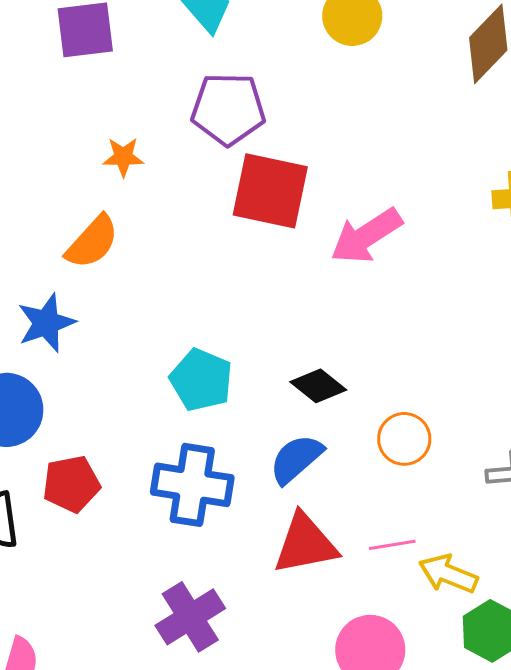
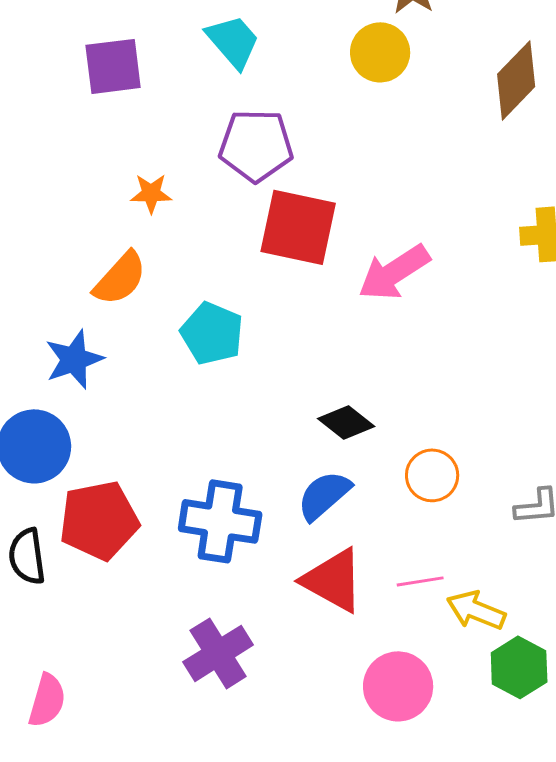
cyan pentagon: (201, 380) -> (212, 333), moved
red pentagon: (71, 484) -> (99, 520), size x1.4
red triangle: (305, 544) -> (333, 580), turned 40

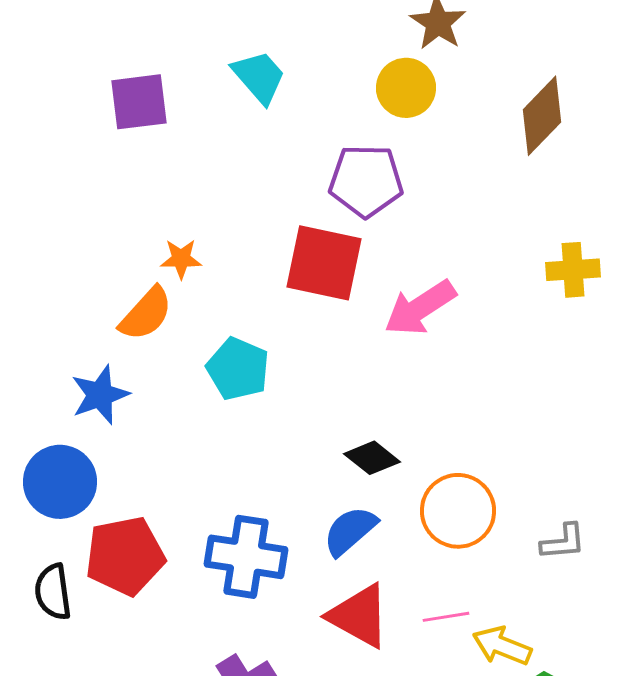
purple pentagon: (256, 145) -> (366, 181), moved
orange star: (151, 193) -> (181, 259), moved
orange circle: (432, 475) -> (458, 511), size x1.4

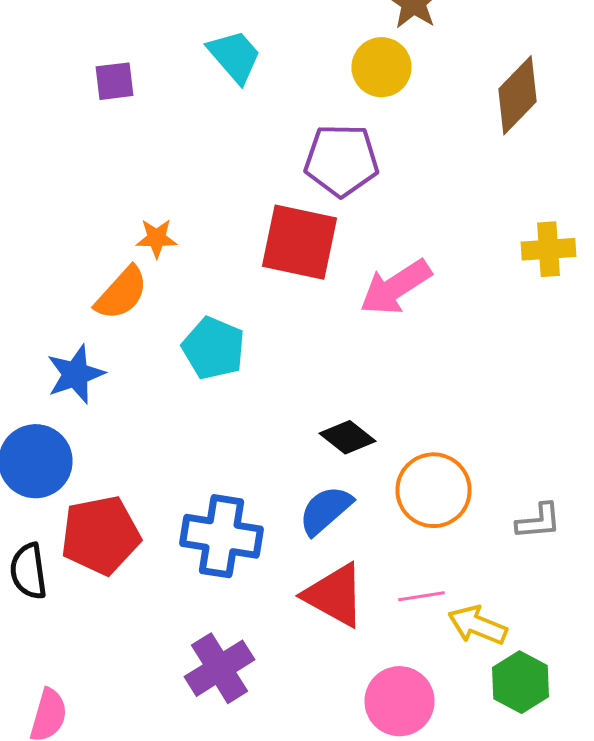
purple square: (139, 102) -> (114, 81), size x0.7

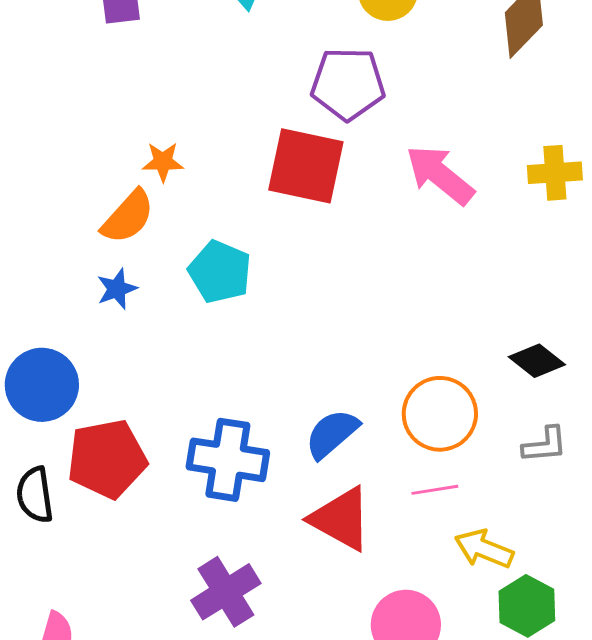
pink arrow: (396, 287) -> (440, 175), moved, turned 72
blue star: (76, 374) -> (117, 289), moved, size x0.7
black diamond: (348, 437) -> (537, 361), moved
pink line: (422, 596) -> (435, 490), moved

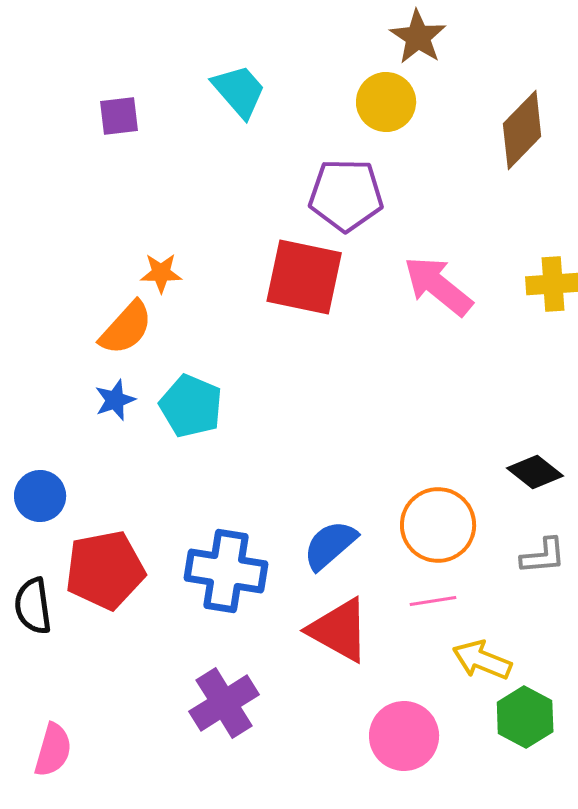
cyan pentagon: (220, 272) -> (191, 406), moved
blue circle: (42, 385) -> (40, 496), size x0.7

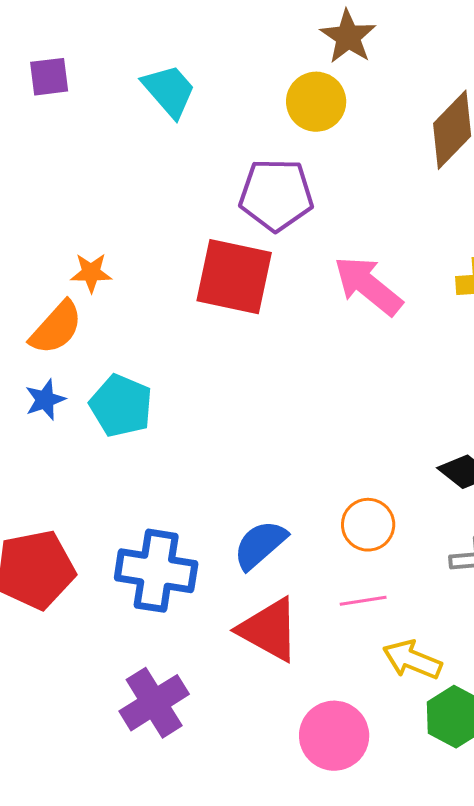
purple square: (119, 116) -> (49, 77), moved
orange circle: (438, 525) -> (368, 525), size x0.7

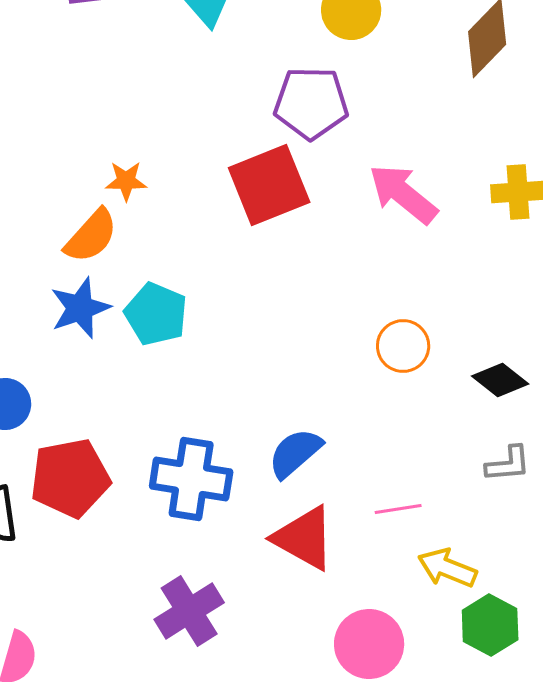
red square: (234, 277) -> (269, 185), turned -34
blue star: (45, 400) -> (80, 308), size x1.5
orange circle: (368, 525) -> (403, 346), moved

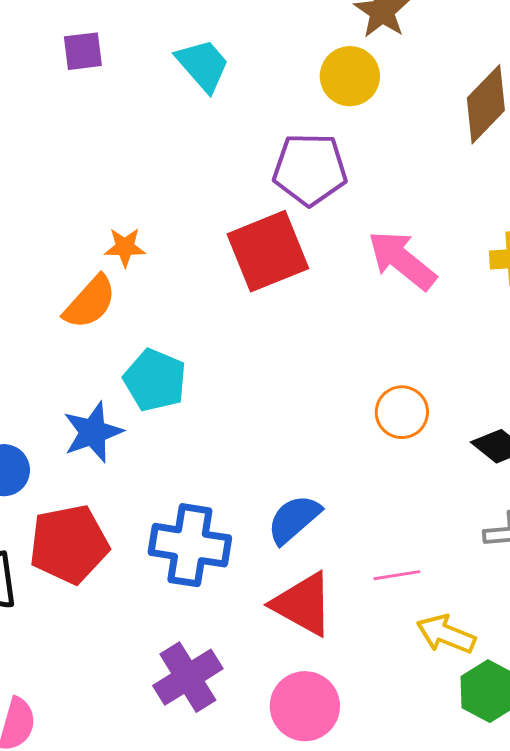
blue star: (80, 308) -> (93, 432), moved
pink circle: (369, 644) -> (305, 706), moved

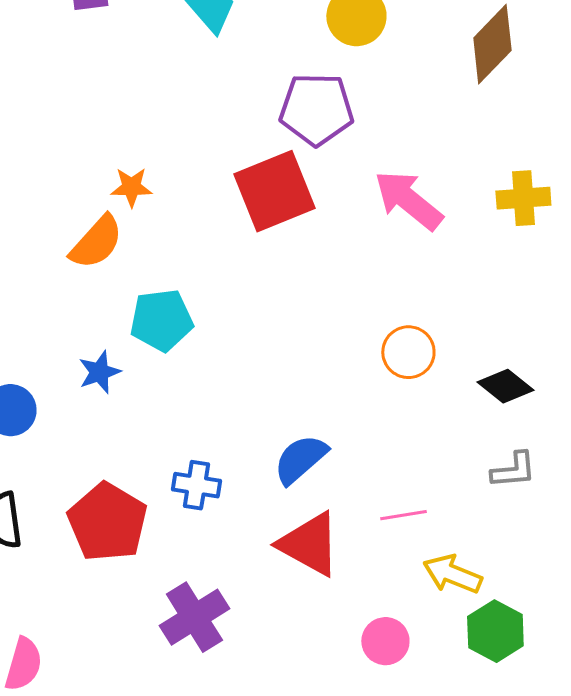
cyan pentagon: (155, 380) -> (161, 320), turned -30
blue star: (93, 432) -> (99, 372), size x0.7
red pentagon: (69, 544) -> (107, 522), moved, turned -30
blue cross: (190, 545) -> (196, 485), size x0.6
pink circle: (305, 706) -> (385, 641), moved, size x0.7

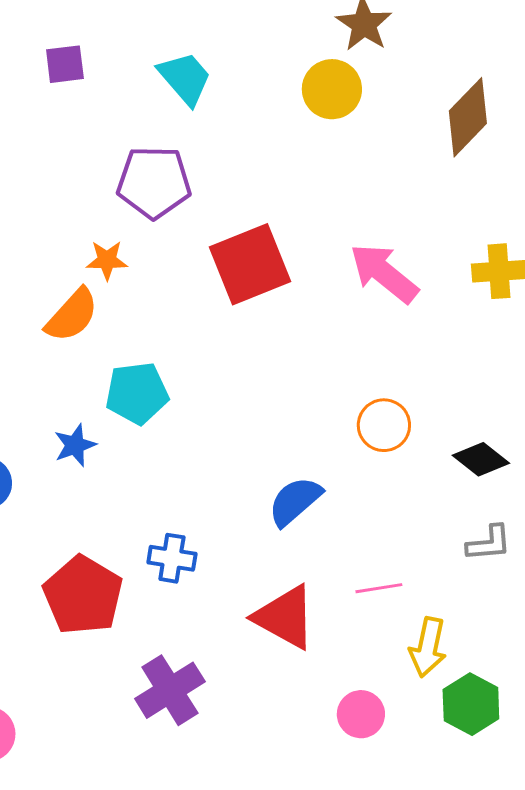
purple pentagon: (316, 109) -> (154, 182), moved
blue semicircle: (300, 459) -> (295, 501), moved
yellow arrow: (452, 574) -> (428, 647), turned -100

